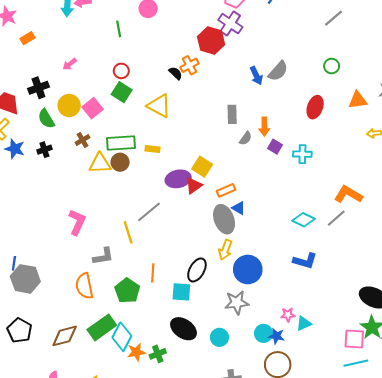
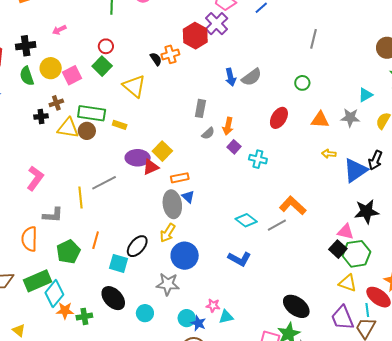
gray line: (334, 18) -> (314, 39), turned -48
black cross: (44, 150) -> (41, 116), moved

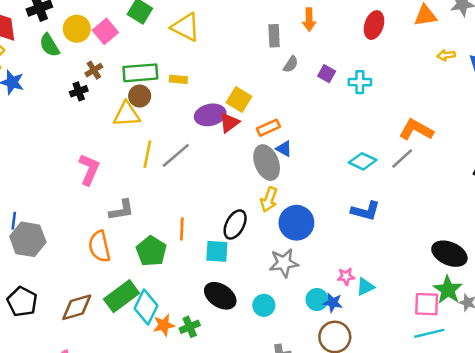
orange arrow: (228, 126) -> (309, 20), moved
yellow triangle: (68, 128) -> (127, 114), moved
yellow line: (81, 198) -> (147, 154), moved, turned 30

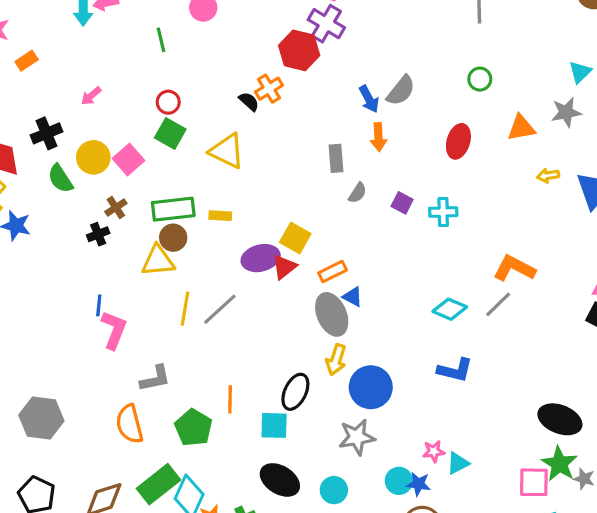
blue line: (14, 221) -> (99, 305), moved

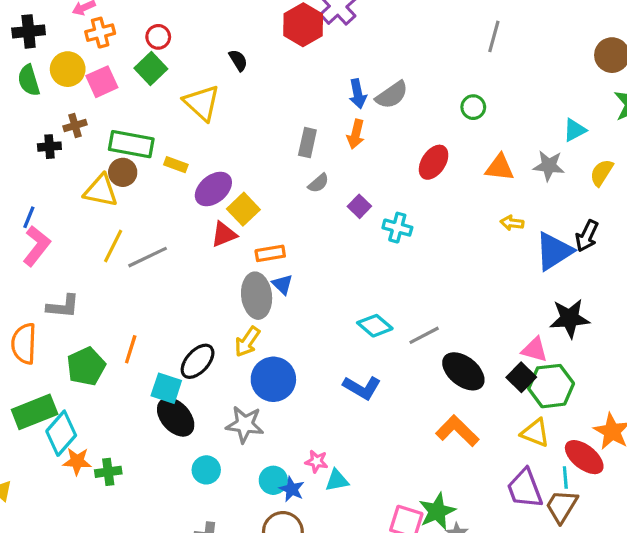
orange cross: (269, 89) -> (100, 33), moved
purple ellipse: (261, 258) -> (213, 189), moved, turned -42
orange L-shape: (514, 268) -> (457, 431), moved
black ellipse: (560, 419) -> (463, 371), moved
black ellipse: (280, 480) -> (176, 417), moved

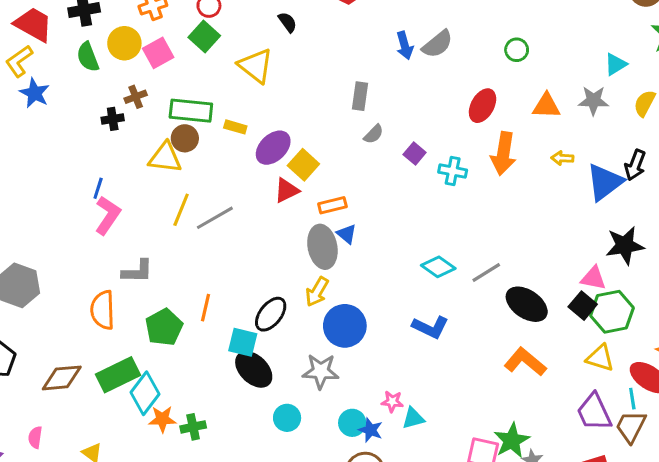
orange arrow: (356, 134) -> (503, 153), moved, size x1.5

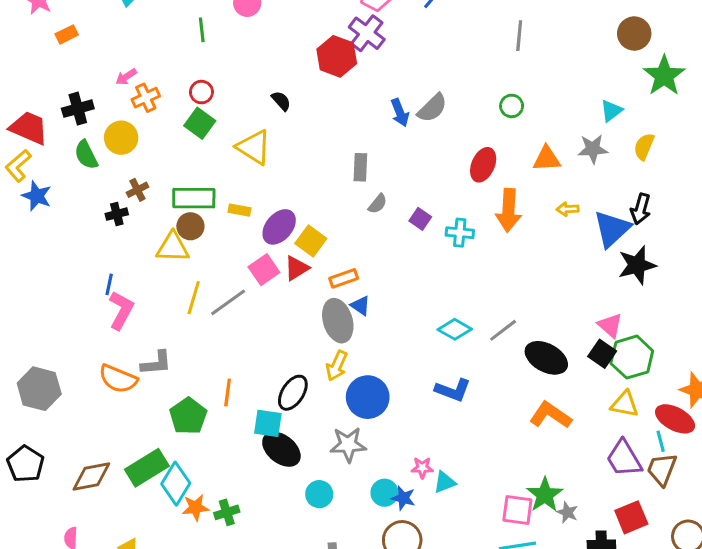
pink square: (158, 53) -> (264, 270), moved
black star: (625, 245) -> (637, 265), moved
pink triangle: (593, 278) -> (610, 325), turned 36
orange semicircle: (103, 310) -> (118, 379), moved, turned -60

